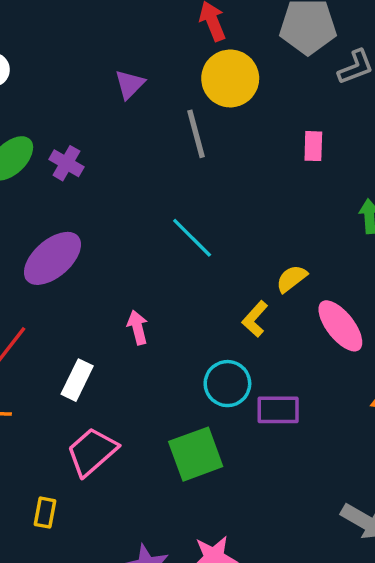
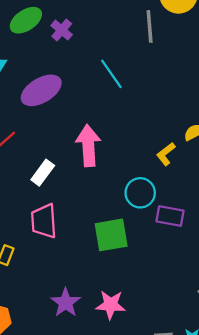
cyan line: (192, 238) -> (111, 74), moved
pink arrow: (138, 327) -> (88, 145), size x1.8
pink trapezoid: (92, 452) -> (44, 221), turned -63

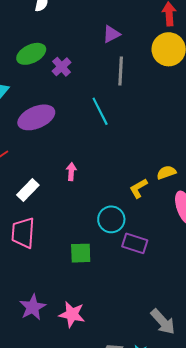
gray line: (150, 26) -> (121, 71), moved
pink arrow: (88, 145) -> (71, 172), size x0.5
green square: (111, 235) -> (81, 253), size x0.7

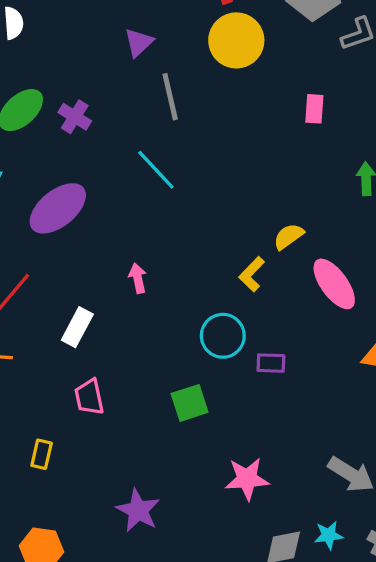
pink trapezoid: (23, 233) -> (89, 397), size x0.7
purple rectangle: (135, 243) -> (271, 363), size x0.7
pink star: (72, 314) -> (247, 479), moved

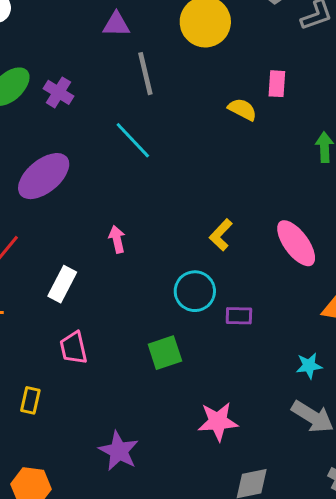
purple triangle: (139, 42) -> (116, 24), turned 44
yellow semicircle: (289, 236) -> (242, 109), moved, turned 64
cyan star: (329, 535) -> (309, 366), moved

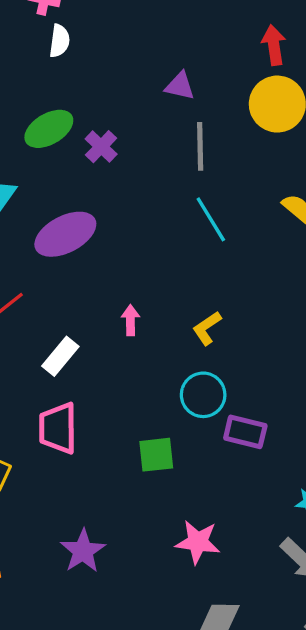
cyan line: (133, 140) -> (211, 219), moved
yellow L-shape: (221, 235) -> (207, 328), moved
purple rectangle: (239, 316) -> (245, 432), size x1.4
pink trapezoid: (74, 348) -> (58, 428), size x1.4

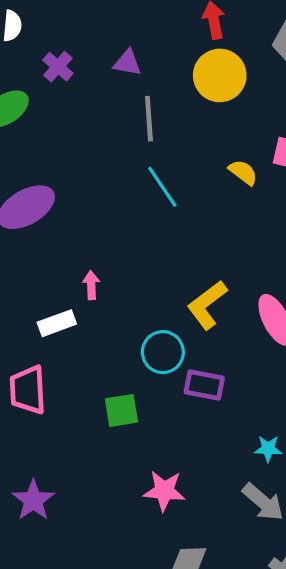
purple cross: (101, 147) -> (58, 67), moved
yellow L-shape: (207, 328) -> (207, 305), moved, size x1.5
white rectangle: (60, 356) -> (57, 323), moved, turned 33
purple star: (83, 551) -> (33, 500), moved

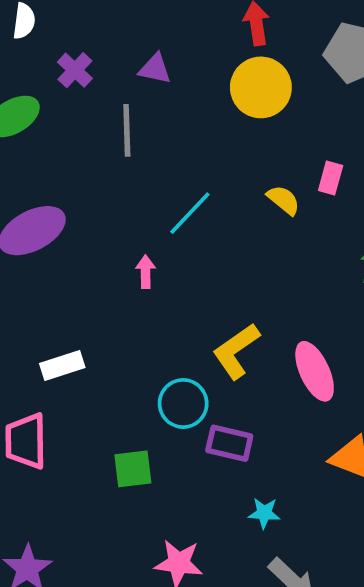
gray line: (149, 119) -> (127, 130), moved
cyan line: (162, 187) -> (190, 213), turned 75
pink arrow: (91, 285) -> (146, 272), moved
cyan star: (268, 449) -> (264, 513), moved

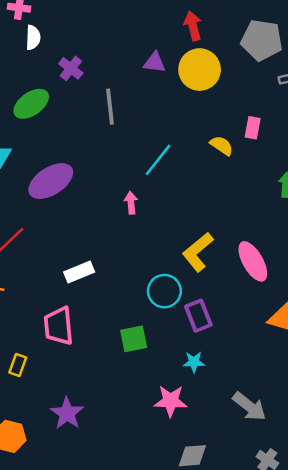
purple triangle: (155, 69) -> (155, 63), moved
purple rectangle: (229, 443) -> (198, 316), turned 60
cyan star: (264, 513) -> (194, 362), moved

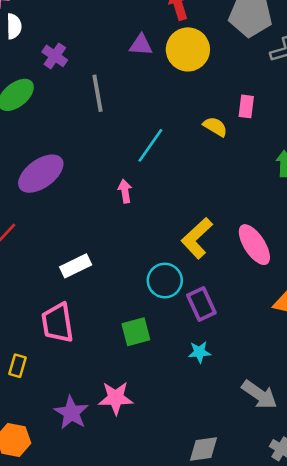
pink star: (171, 401) -> (116, 398), moved

